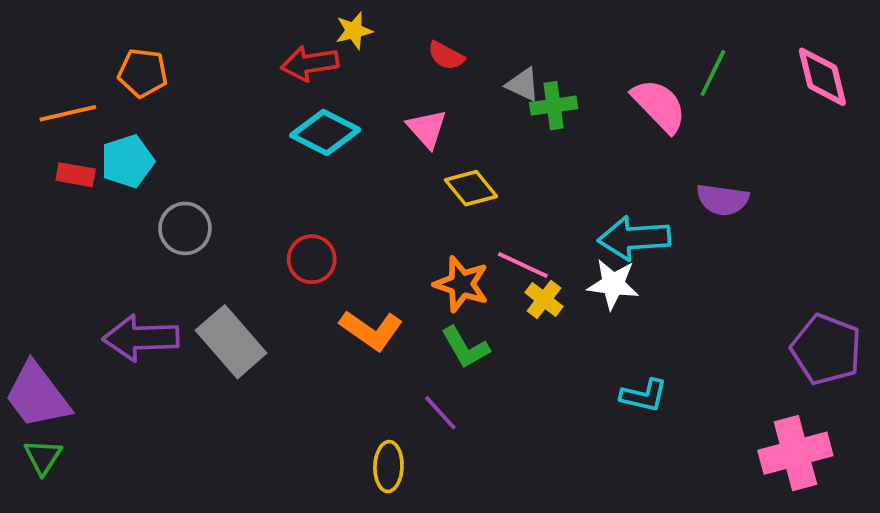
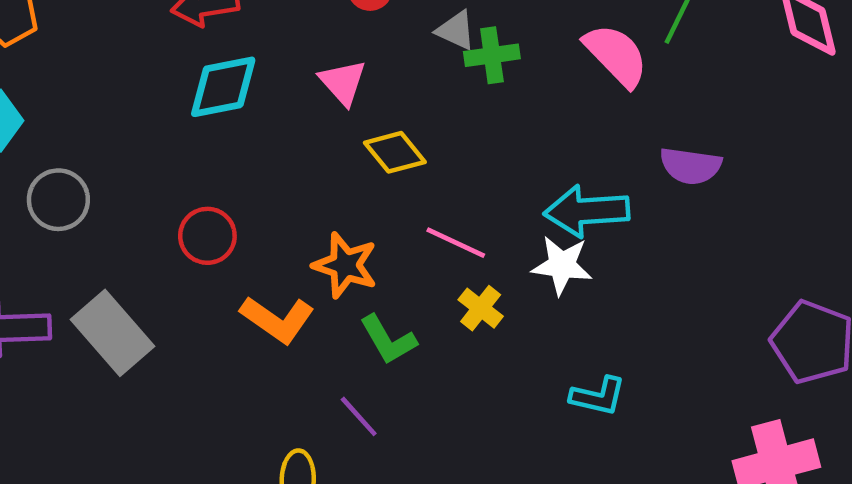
cyan diamond: (325, 132) -> (223, 87), turned -38
orange star: (461, 284) -> (345, 265), moved
yellow cross: (544, 299) -> (481, 308), moved

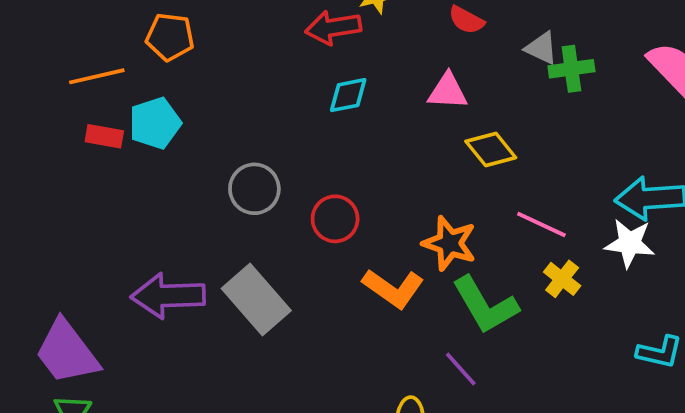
pink triangle: (343, 82) -> (448, 91), turned -45
cyan diamond: (223, 87) -> (348, 95), size x0.7
gray circle: (58, 200) -> (254, 189), moved
green L-shape: (388, 340) -> (485, 305), size x1.4

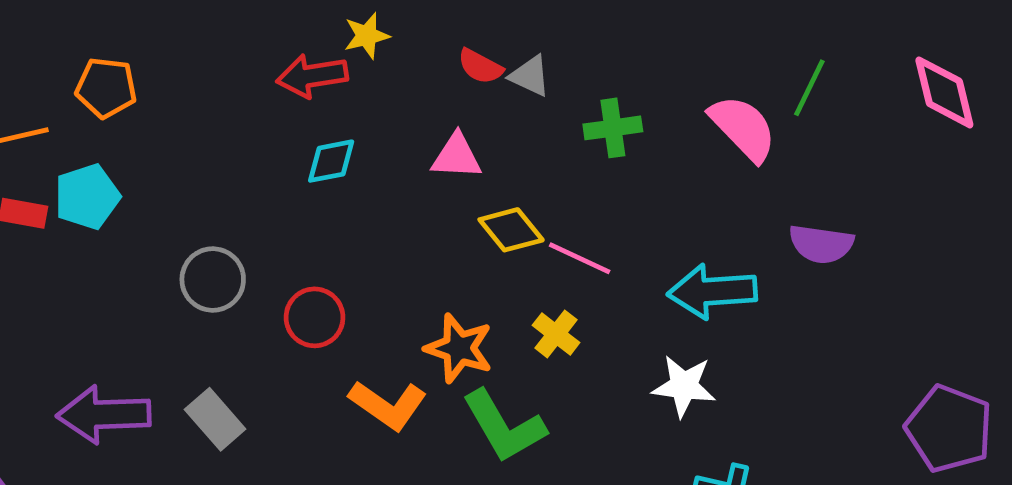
gray triangle: (541, 48) -> (530, 76), moved
pink line: (541, 224) -> (580, 258), moved
white star: (630, 243) -> (684, 386), moved
yellow cross: (562, 279) -> (556, 334), moved
gray rectangle: (256, 300) -> (215, 419), size x0.7

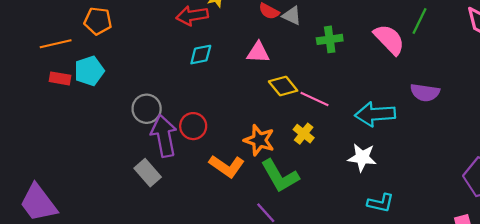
purple arrow: (104, 414) -> (164, 136), moved, turned 81

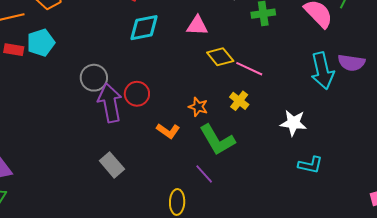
cyan diamond: (201, 55) -> (144, 28), size x1.4
cyan arrow: (375, 114) -> (322, 71), moved, turned -99
orange star: (259, 140) -> (198, 107), size x0.7
orange L-shape: (227, 166) -> (168, 131), size x0.7
gray rectangle: (148, 173) -> (112, 165), moved

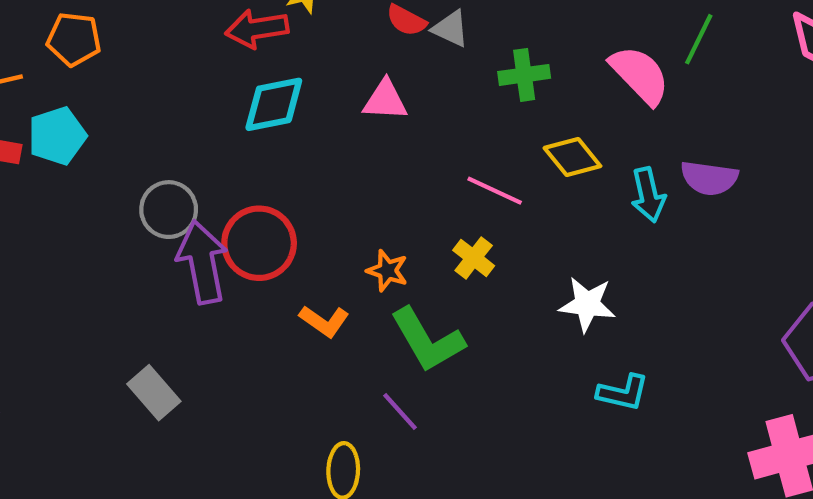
yellow diamond: (220, 57) -> (572, 157), moved
cyan arrow: (322, 71) -> (648, 195), size x0.7
red circle: (137, 94) -> (259, 243), size x1.4
gray rectangle: (112, 165) -> (154, 393), moved

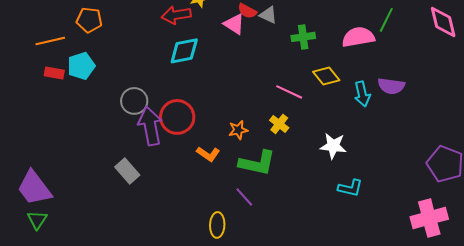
pink semicircle: (640, 75) -> (358, 37), turned -56
pink triangle: (385, 100) -> (234, 24), moved, turned 30
orange star: (387, 271) -> (238, 130), turned -30
green L-shape: (427, 340) -> (257, 163), turned -48
gray rectangle: (154, 393) -> (127, 171), moved

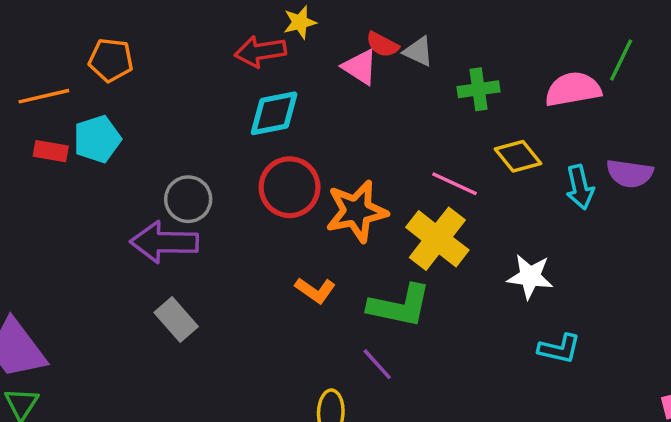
red circle: (177, 117) -> (290, 187), moved
yellow cross: (279, 124) -> (437, 239), size x1.8
purple arrow: (150, 126) -> (164, 242), moved, turned -78
orange star: (238, 130) -> (357, 211), moved, size x1.8

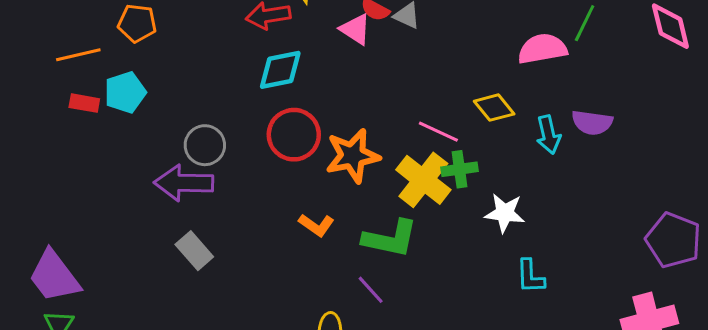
green cross: (479, 89) -> (460, 169), moved
cyan L-shape: (559, 349) -> (530, 276), turned 75

